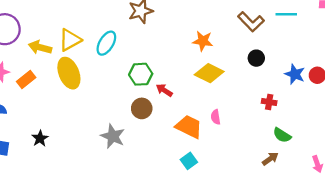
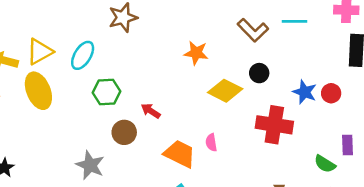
yellow diamond: (209, 73) -> (225, 91), moved
green hexagon: (141, 74) -> (107, 92), moved
red cross: (269, 102) -> (274, 125), size x2.0
green semicircle: (282, 135) -> (325, 164), moved

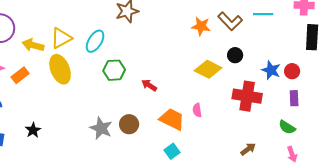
orange star: (196, 53) -> (201, 26), moved
brown circle: (124, 132) -> (129, 124), moved
purple rectangle: (348, 145) -> (294, 98), moved

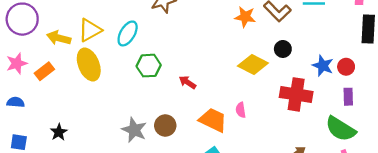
green semicircle: (287, 127) -> (341, 129), size x1.6

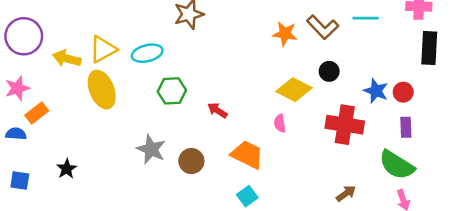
cyan ellipse: (128, 33) -> (147, 53), turned 45
orange rectangle: (44, 71) -> (37, 113), moved
pink semicircle: (241, 110) -> (280, 123), moved
gray star: (134, 130) -> (151, 149), moved

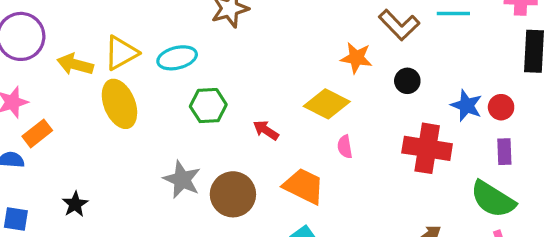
orange star: (285, 34) -> (356, 58), moved
yellow diamond: (294, 90) -> (327, 104), moved
brown circle: (191, 161) -> (233, 194), size x1.4

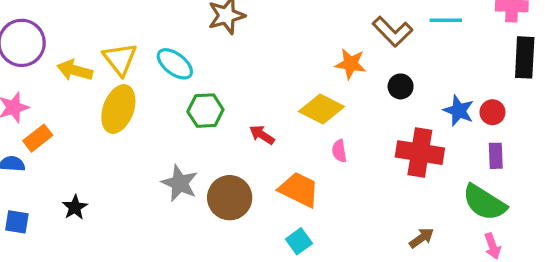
yellow triangle: (121, 53) -> (120, 59), turned -39
cyan ellipse: (177, 58) -> (175, 64), turned 51
yellow ellipse: (119, 104) -> (118, 109), turned 42

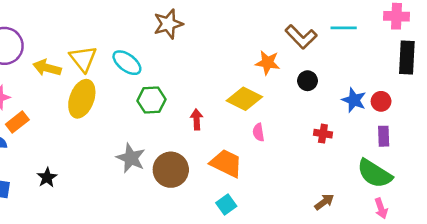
red arrow: (262, 135) -> (197, 119), turned 54
red cross: (420, 153) -> (323, 134), size x0.5

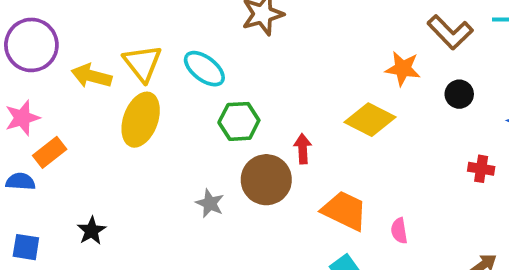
pink semicircle: (258, 132) -> (399, 231), moved
gray star: (131, 158) -> (210, 203), size x0.7
brown circle: (171, 170) -> (266, 180), moved

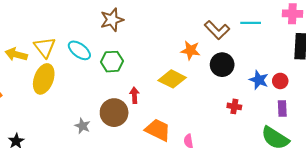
black circle: (459, 94) -> (222, 65), size x1.5
green hexagon: (239, 121) -> (112, 62), moved

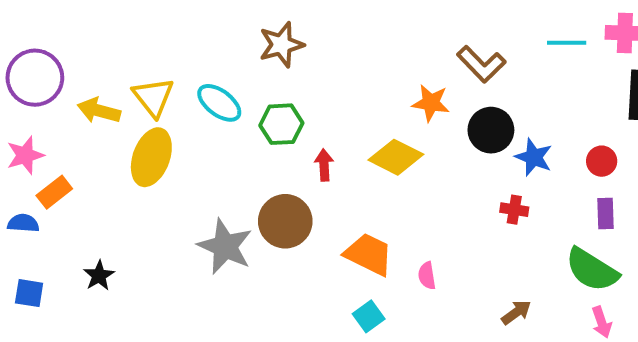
cyan line: (251, 23) -> (567, 43), moved
blue star: (259, 80) -> (534, 157), moved
red arrow: (134, 95) -> (324, 165), moved
gray star: (82, 126) -> (225, 246), size x1.8

